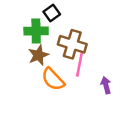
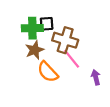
black square: (52, 13) -> (47, 24), moved, turned 32
pink line: (79, 65) -> (72, 59), turned -50

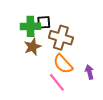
pink line: (72, 59) -> (57, 82), moved
orange semicircle: (48, 72) -> (63, 64), moved

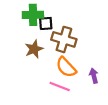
green cross: (30, 26) -> (33, 15), moved
pink line: (57, 82) -> (60, 86), turned -30

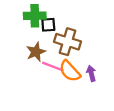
purple arrow: (94, 76) -> (91, 73), moved
pink line: (60, 86) -> (53, 67), moved

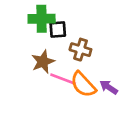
brown cross: (68, 42) -> (80, 50), size x0.7
purple arrow: (91, 73) -> (109, 87), turned -42

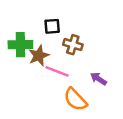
green cross: (42, 19) -> (20, 45), moved
orange semicircle: (83, 84) -> (75, 99), moved

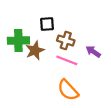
pink line: (57, 71) -> (67, 60), moved
purple arrow: (98, 79) -> (93, 52), moved

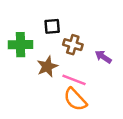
brown star: (35, 50) -> (47, 67), moved
pink line: (67, 60) -> (74, 80), moved

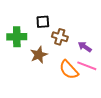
pink line: (74, 80) -> (87, 66), moved
orange semicircle: (75, 99) -> (69, 70), moved

